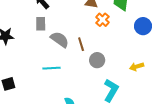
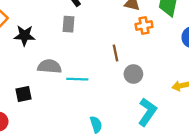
orange cross: (103, 20) -> (144, 25), turned 32
gray semicircle: (60, 40) -> (50, 66), moved, turned -36

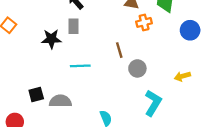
black star: (25, 36) -> (51, 39), moved
gray semicircle: (50, 66) -> (60, 101), moved
cyan line: (77, 79) -> (80, 66), moved

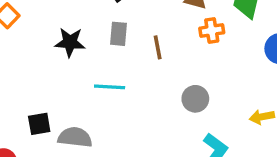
gray rectangle: (74, 26) -> (119, 34), moved
brown line: (119, 50) -> (158, 47), moved

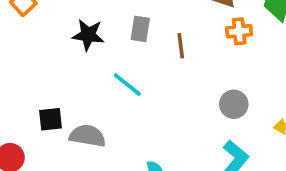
cyan line: (110, 87) -> (127, 85), turned 32
gray circle: (195, 99) -> (234, 104), moved

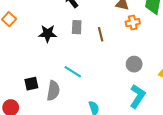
cyan line: (127, 85) -> (73, 72), moved
gray semicircle: (87, 136) -> (53, 91), turned 96

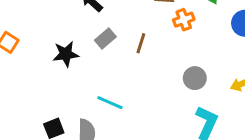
gray rectangle: (77, 27) -> (105, 38), turned 56
brown line: (101, 34) -> (141, 43), turned 40

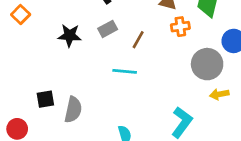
gray circle: (195, 78) -> (207, 64), moved, size x1.5
cyan line: (110, 103) -> (125, 71), moved, turned -30

